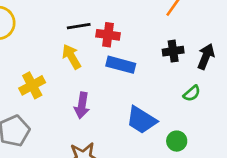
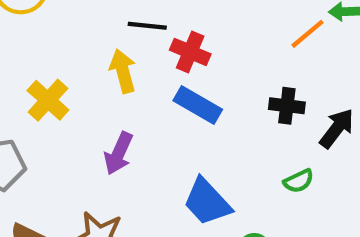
yellow cross: (32, 85) -> (48, 100), turned -35

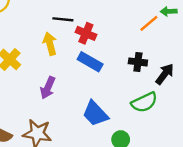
green semicircle: (299, 181) -> (144, 102), size x1.6

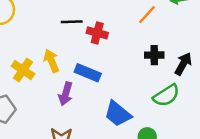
orange line: (149, 23) -> (147, 15), moved
yellow arrow: (50, 44) -> (51, 61), moved
blue rectangle: (90, 62) -> (88, 73), moved

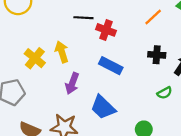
blue rectangle: (88, 73) -> (111, 66), moved
green semicircle: (166, 95) -> (165, 93), size x0.6
blue trapezoid: (118, 114) -> (103, 107), moved

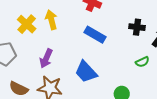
purple arrow: (72, 83) -> (46, 58), moved

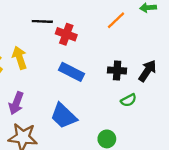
black cross: (137, 27) -> (117, 70), moved

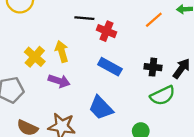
green semicircle: (129, 100) -> (163, 96), size x1.6
purple arrow: (16, 103) -> (59, 81), moved, turned -95

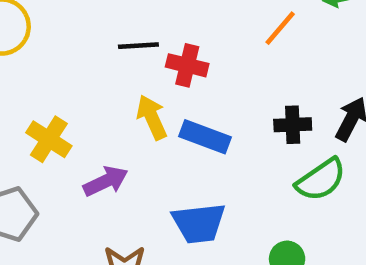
yellow arrow: (62, 51) -> (152, 117), moved
purple arrow: (59, 81) -> (106, 181), turned -35
blue trapezoid: (101, 108) -> (199, 223), turned -44

